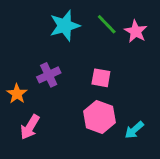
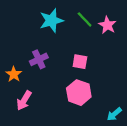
cyan arrow: (134, 130) -> (114, 114), moved

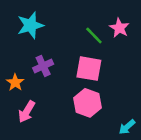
green line: (85, 19) -> (94, 35), moved
cyan star: (51, 21) -> (30, 25), moved
pink square: (80, 62) -> (89, 69), size x1.5

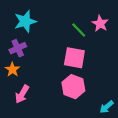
purple cross: (43, 66) -> (18, 48), moved

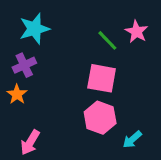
pink arrow: (22, 94) -> (30, 142), moved
cyan arrow: (107, 107) -> (132, 140), moved

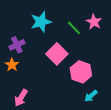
cyan star: (34, 29) -> (41, 22), moved
pink square: (102, 78) -> (57, 54), moved, turned 35
pink hexagon: (100, 118) -> (81, 72), moved

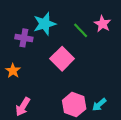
purple cross: (17, 45) -> (24, 38), moved, turned 35
pink hexagon: (81, 72) -> (74, 105), moved

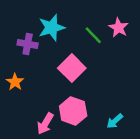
pink hexagon: (74, 105) -> (73, 111), moved
pink arrow: (23, 107) -> (45, 124), moved

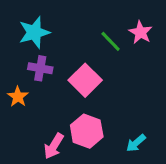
cyan star: (52, 28) -> (34, 32), moved
purple cross: (28, 44) -> (40, 68), moved

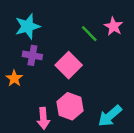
cyan arrow: (136, 143) -> (110, 116), size x1.5
pink arrow: (54, 146) -> (43, 118), turned -35

